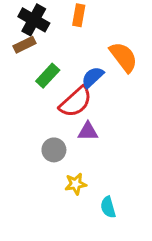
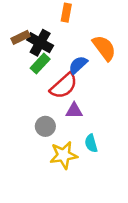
black cross: (34, 20) -> (40, 43), moved
yellow star: (76, 184) -> (64, 155), size x1.5
cyan semicircle: (108, 207) -> (91, 143), moved

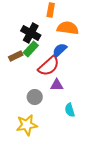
brown rectangle: (20, 37) -> (16, 56), moved
orange semicircle: (104, 48) -> (68, 28), moved, turned -45
yellow star: (64, 155) -> (27, 125), moved

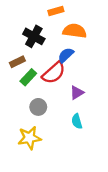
orange rectangle: (51, 10) -> (56, 11), turned 64
green rectangle: (31, 49) -> (28, 77), moved
purple triangle: (57, 85) -> (77, 93), moved, turned -32

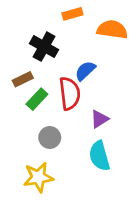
orange semicircle: (75, 31) -> (112, 30), moved
red semicircle: (54, 73) -> (70, 93), turned -55
cyan semicircle: (77, 121) -> (99, 156), size x1.5

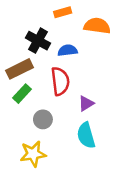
blue semicircle: (85, 71) -> (68, 50), moved, turned 36
brown rectangle: (23, 79) -> (20, 69), size x1.5
green rectangle: (37, 99) -> (22, 94), moved

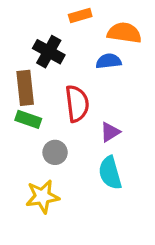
blue semicircle: (68, 50) -> (109, 61), moved
brown rectangle: (20, 69) -> (25, 88), turned -70
green rectangle: (22, 94) -> (28, 119), turned 66

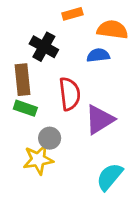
purple triangle: (110, 132) -> (100, 120), size x1.6
cyan semicircle: (110, 173) -> (110, 177), moved, turned 56
yellow star: (42, 196) -> (38, 160), moved

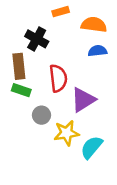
blue semicircle: (98, 55) -> (97, 51), moved
yellow star: (38, 160) -> (67, 133), moved

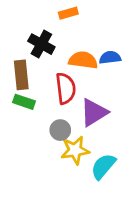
orange semicircle: (94, 25) -> (83, 60), moved
gray circle: (41, 115) -> (60, 130), moved

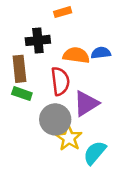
black cross: (41, 44) -> (38, 40), turned -35
gray circle: (60, 130) -> (55, 119), size x1.6
yellow star: (75, 150) -> (69, 138), turned -30

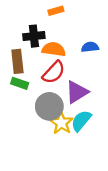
orange semicircle: (76, 55) -> (54, 49), moved
red semicircle: (60, 81) -> (54, 72), turned 50
cyan semicircle: (95, 153) -> (81, 121), moved

